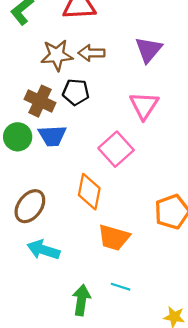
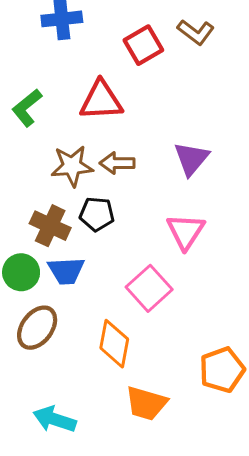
brown ellipse: (30, 206) -> (37, 328), moved

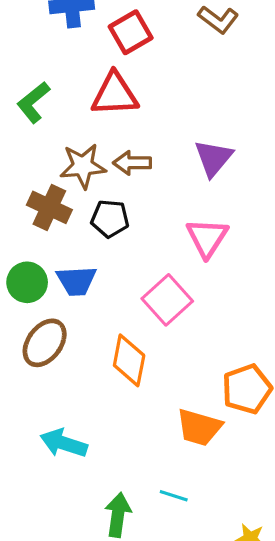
red square: (143, 45) -> (131, 32), moved
brown cross: (50, 226) -> (49, 207), moved
orange trapezoid: (146, 403) -> (199, 427), moved

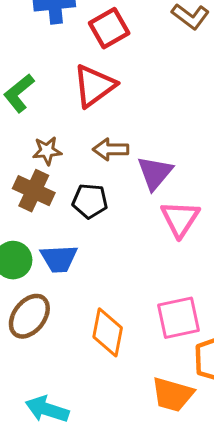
red triangle: (115, 94) -> (94, 86), turned -33
purple triangle: (213, 158) -> (155, 173), moved
brown star: (83, 166) -> (47, 151), moved, size x0.7
pink square: (167, 300) -> (179, 318), moved, turned 30

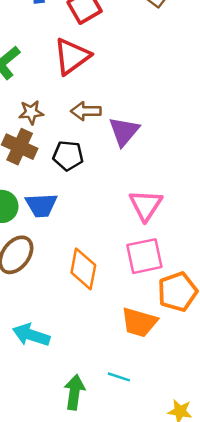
pink triangle: (180, 219) -> (146, 205), moved

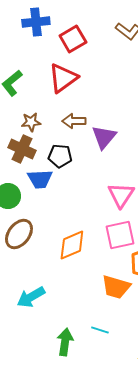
blue trapezoid: (41, 205) -> (40, 179), moved
orange diamond: (83, 269) -> (72, 245), turned 56
cyan arrow: (31, 335) -> (31, 297), turned -48

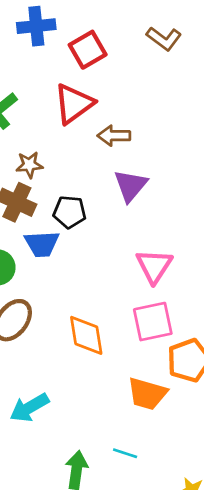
brown arrow: (74, 121) -> (114, 136), moved
orange diamond: (72, 245) -> (86, 335), turned -76

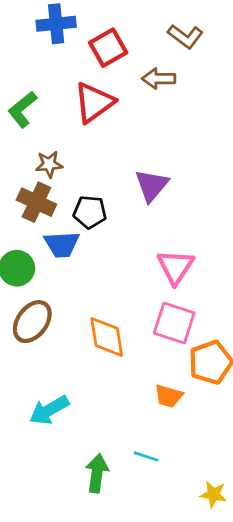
brown arrow: (114, 136) -> (159, 79), moved
pink square: (153, 322) -> (174, 323), turned 30
orange trapezoid: (147, 394) -> (169, 396), size x0.7

